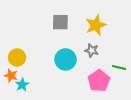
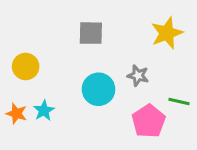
yellow star: (96, 25) -> (167, 33), moved
yellow circle: (17, 57) -> (26, 66), moved
cyan star: (22, 85) -> (44, 111), moved

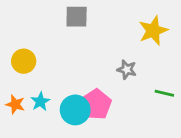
gray square: (91, 33) -> (77, 17), moved
cyan circle: (98, 89) -> (75, 110), moved
pink pentagon: (149, 121) -> (96, 104), moved

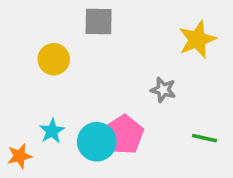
yellow circle: (24, 61) -> (54, 59), moved
green line: (164, 93) -> (204, 138), moved
orange star: (15, 104) -> (20, 156), moved, turned -30

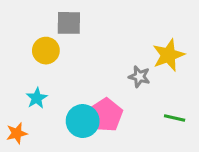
gray square: (99, 22) -> (69, 23), moved
yellow star: (197, 39) -> (168, 55), moved
cyan star: (52, 131) -> (37, 98), moved

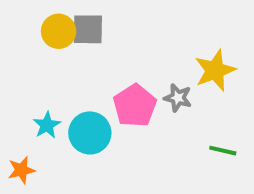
yellow circle: (46, 51) -> (59, 31), moved
pink pentagon: (106, 115) -> (135, 106), moved
cyan circle: (83, 121) -> (90, 133), moved

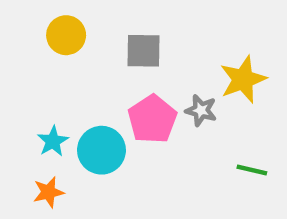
gray square: (88, 29) -> (144, 51), moved
orange star: (21, 170) -> (48, 192), moved

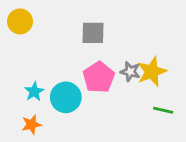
yellow circle: (66, 35) -> (20, 21), moved
yellow star: (243, 79) -> (152, 72), moved

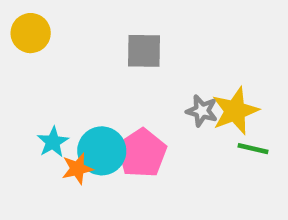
pink pentagon: (99, 77) -> (142, 153), moved
green line: (163, 110) -> (253, 149), moved
orange star: (31, 125) -> (77, 169), moved

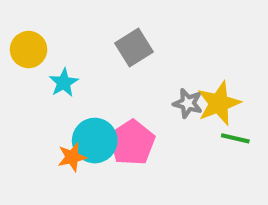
yellow circle: (31, 33) -> (29, 50), moved
gray square: (144, 51) -> (134, 47), turned -33
cyan star: (53, 142) -> (64, 83), moved

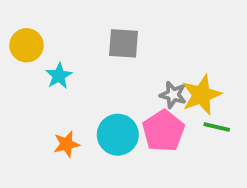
gray square: (134, 47) -> (124, 43), turned 36
cyan circle: (95, 141) -> (118, 135), moved
pink pentagon: (132, 143) -> (163, 131), moved

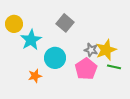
gray square: (124, 43) -> (65, 23), turned 36
cyan star: (59, 76) -> (31, 40), size x1.5
cyan circle: (118, 135) -> (55, 58), moved

